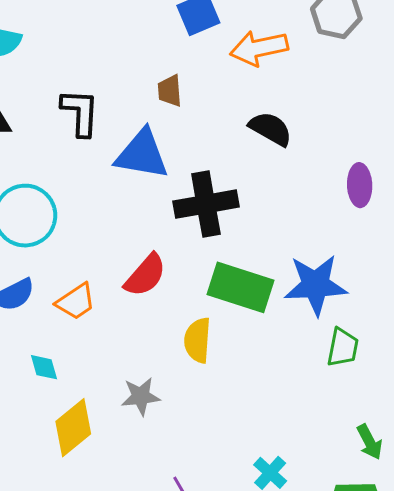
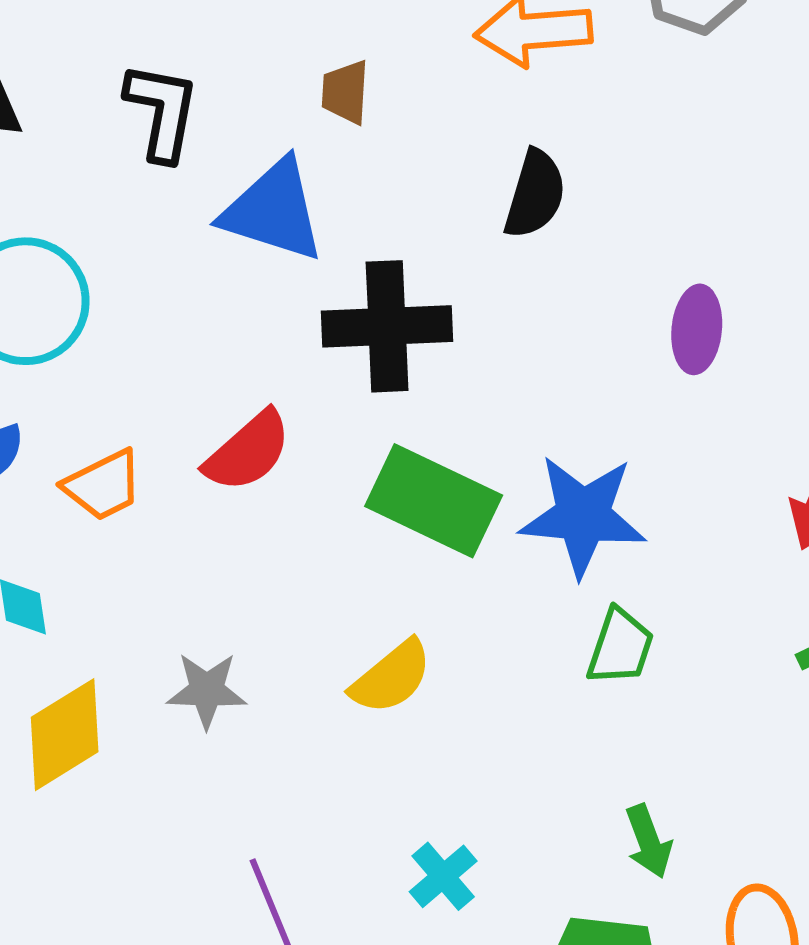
black semicircle: (271, 129) -> (535, 194), turned 69
yellow semicircle: (198, 340) -> (391, 677), moved, turned -141

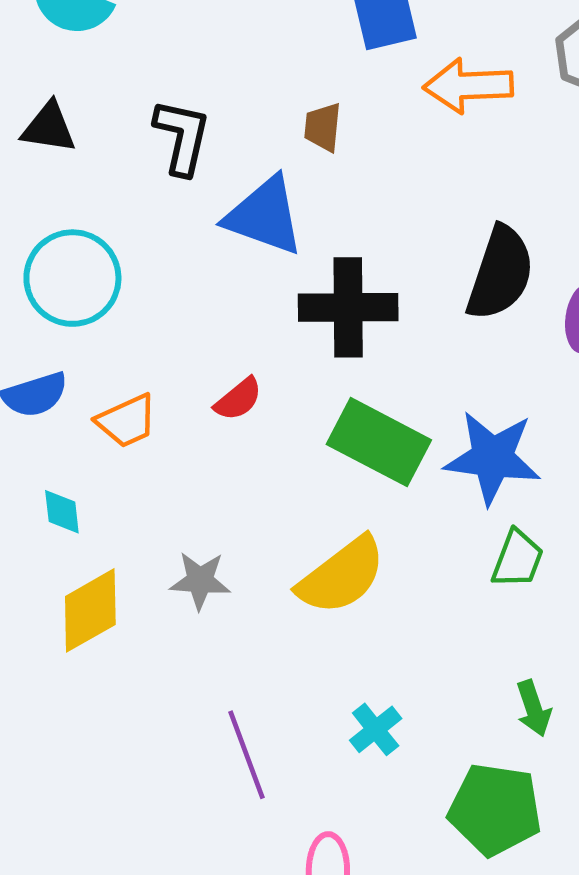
black semicircle: (535, 194) -> (500, 273), moved, size x1.4
red semicircle: (248, 451) -> (238, 399), size x0.7
yellow semicircle: (391, 677) -> (342, 576), size x1.4

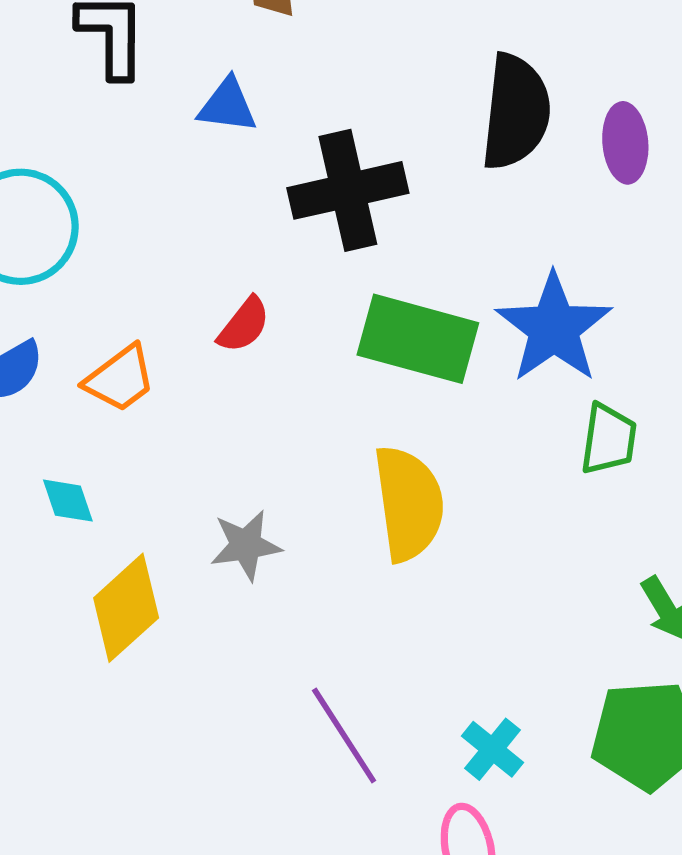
blue triangle: (264, 216) -> (227, 106), size x0.6
blue star: (493, 458) -> (554, 328), turned -30
yellow semicircle: (342, 576) -> (409, 503), turned -48
cyan cross: (376, 729) -> (493, 749), moved

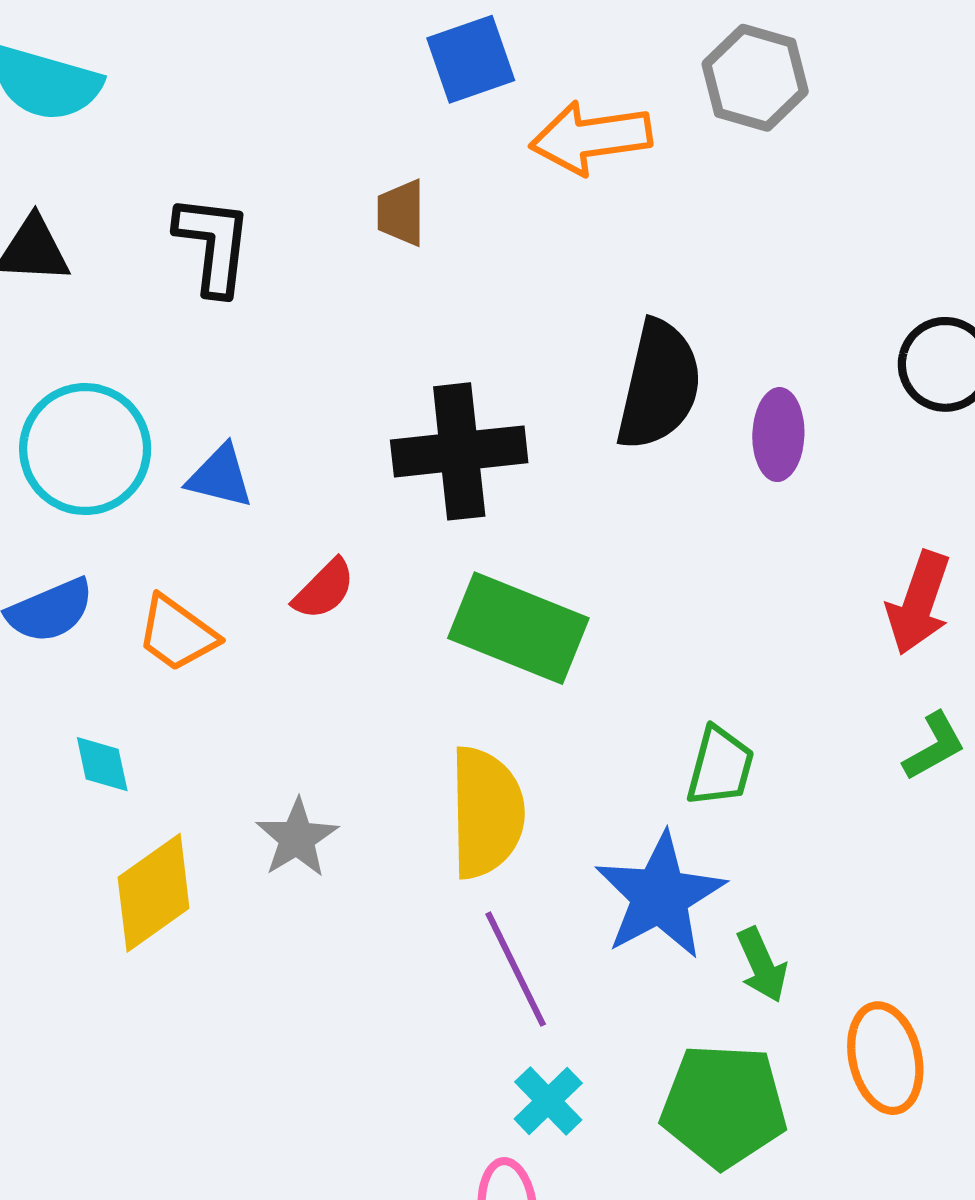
blue triangle: (227, 106) -> (220, 477), moved
blue star: (554, 328) -> (660, 896), moved
orange trapezoid: (120, 379) -> (177, 634), turned 66
gray star: (246, 545) -> (297, 838), turned -30
purple line: (344, 735) -> (516, 969), moved

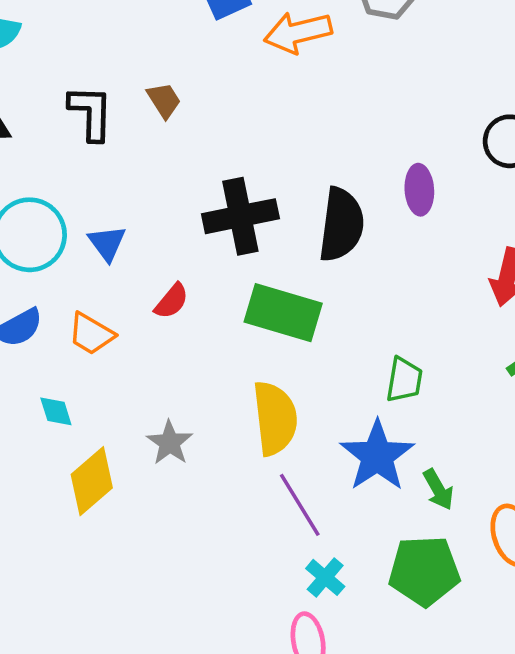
brown trapezoid: (401, 213) -> (164, 100), moved, turned 153
black semicircle: (659, 385) -> (341, 225), moved
blue triangle: (220, 477) -> (107, 243), turned 45

